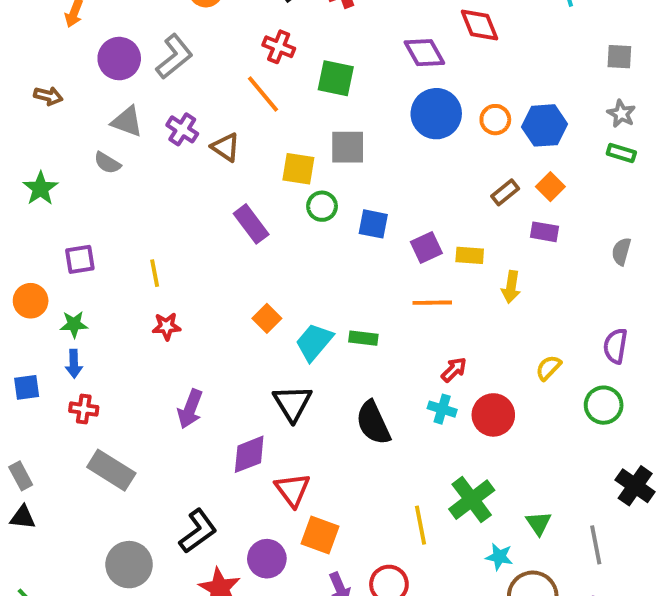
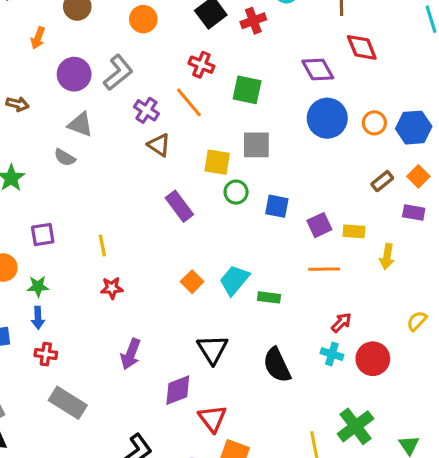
purple cross: (182, 129) -> (146, 110), moved
cyan trapezoid: (314, 342) -> (234, 280), moved

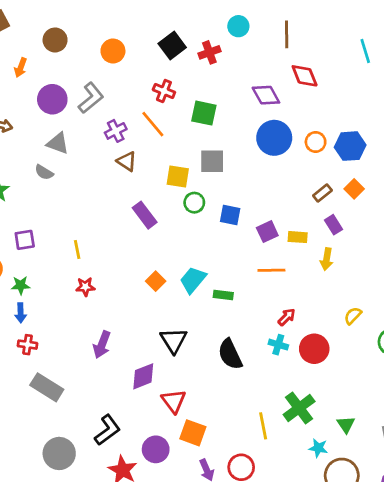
purple cross: (146, 110) -> (116, 131), turned 30
purple rectangle: (414, 213) -> (333, 225), moved, turned 48

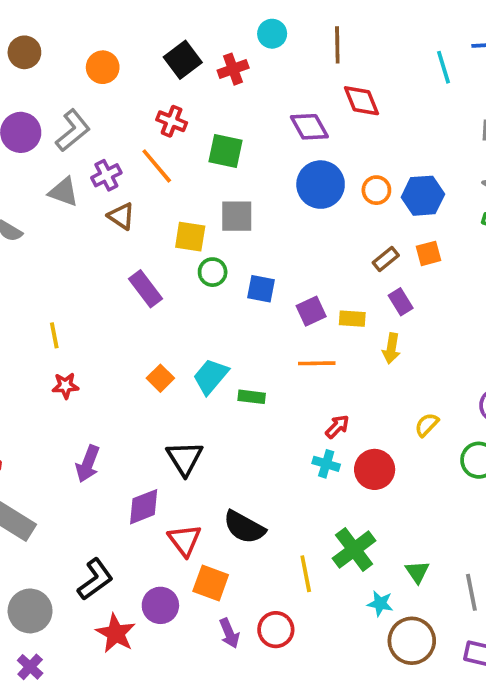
gray triangle: (58, 143) -> (64, 192), moved
orange square: (354, 189) -> (429, 253), turned 30
black semicircle: (230, 354) -> (244, 527), moved, turned -36

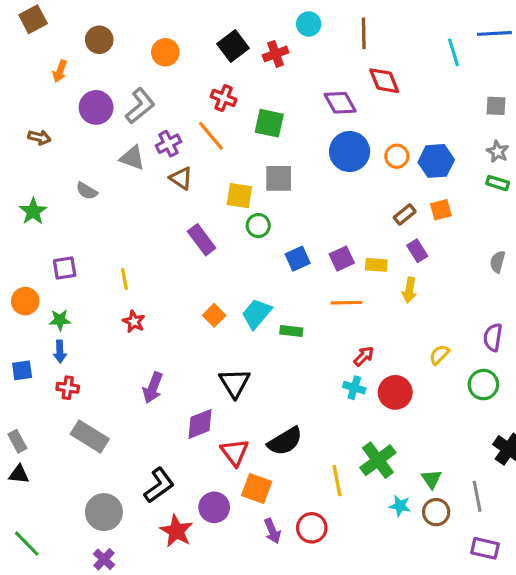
blue square: (261, 289) -> (298, 259), moved, turned -35
red star: (65, 386) -> (134, 322), turned 30
black semicircle: (244, 527) -> (285, 441), turned -60
brown circle: (412, 641) -> (436, 512), moved, size x0.7

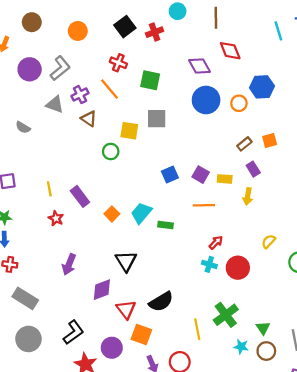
blue hexagon: (436, 161) -> (262, 87), moved
green circle: (258, 226) -> (111, 152), moved
purple rectangle: (202, 240) -> (80, 196), moved
purple square: (342, 259) -> (201, 175), turned -35
gray circle: (104, 512) -> (28, 339), moved

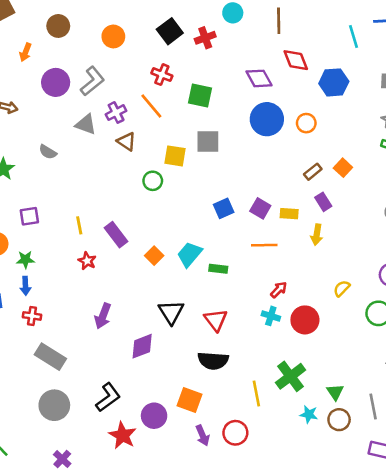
blue hexagon: (262, 87) -> (334, 82), moved
orange square: (270, 141) -> (343, 168), turned -32
black semicircle: (161, 302) -> (213, 361), turned 35
red triangle: (126, 309) -> (216, 320), moved

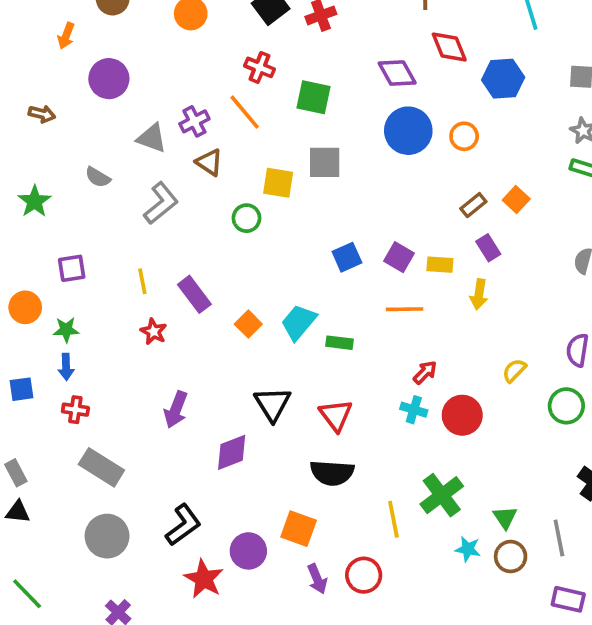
gray L-shape: (92, 81) -> (161, 203), moved

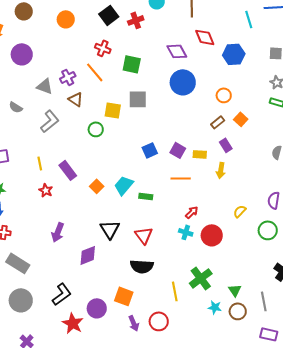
orange circle: (464, 136) -> (224, 95), moved

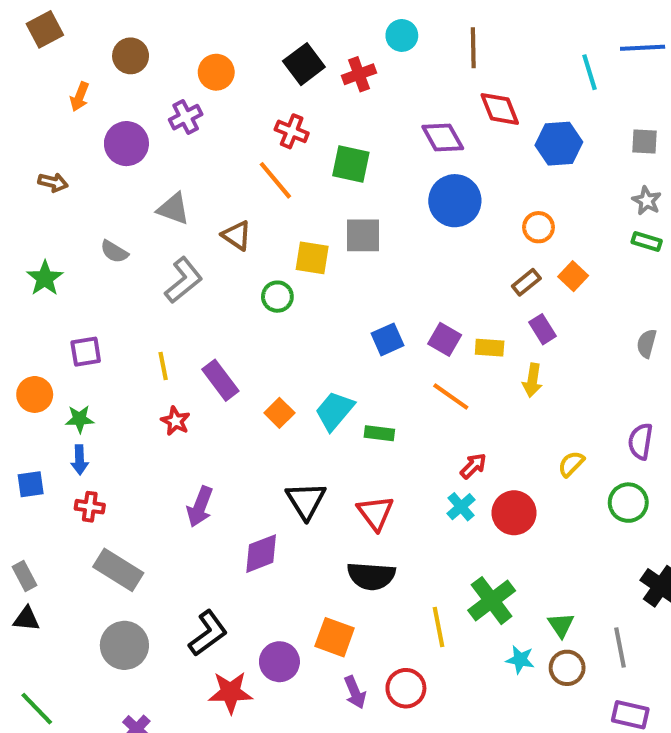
purple cross: (68, 77) -> (186, 117), moved
orange line: (181, 178) -> (451, 397), turned 36
cyan cross: (186, 232) -> (461, 507), turned 32
red star: (73, 323) -> (230, 692), turned -30

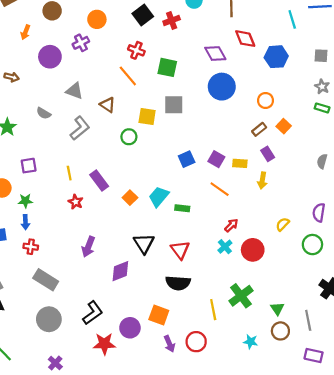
cyan star: (520, 660) -> (251, 342), moved

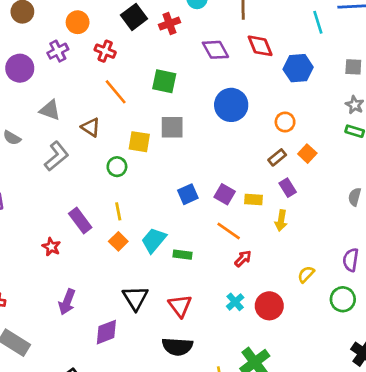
red cross: (136, 50) -> (105, 51), moved
purple diamond: (215, 54) -> (215, 50), moved
yellow line: (69, 173) -> (118, 211), moved
red arrow: (231, 225) -> (243, 259), moved

